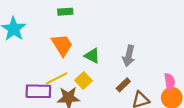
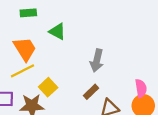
green triangle: (92, 56) -> (57, 31), moved
yellow line: (57, 78) -> (23, 71), moved

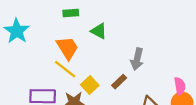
yellow line: (23, 71) -> (65, 69), turned 65
brown rectangle: (91, 92) -> (119, 82), moved

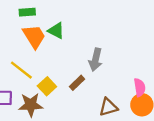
orange trapezoid: (67, 48) -> (34, 36), moved

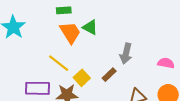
pink semicircle: (140, 87) -> (166, 63), moved, turned -70

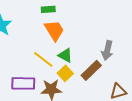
green triangle: (90, 27) -> (65, 55), moved
brown rectangle: (109, 75) -> (91, 70), size x1.5

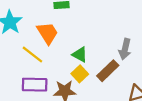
orange trapezoid: (54, 30) -> (47, 33), moved
yellow line: (43, 59) -> (32, 55), moved

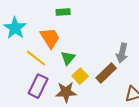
green triangle: (80, 55) -> (68, 58), moved, turned 42
purple rectangle: (35, 85) -> (38, 86), turned -65

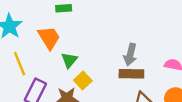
yellow line: (36, 58) -> (20, 64), moved, turned 30
brown rectangle: (106, 73) -> (131, 74), moved, turned 45

